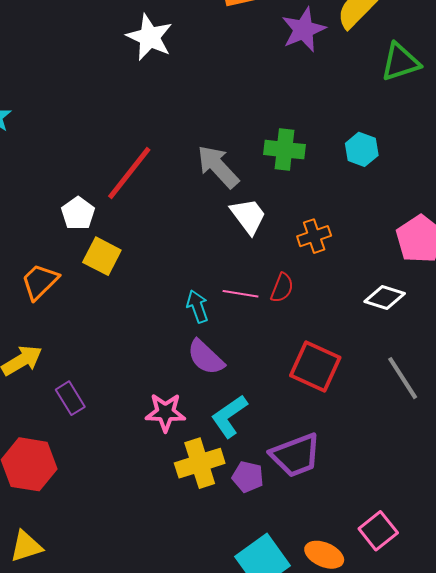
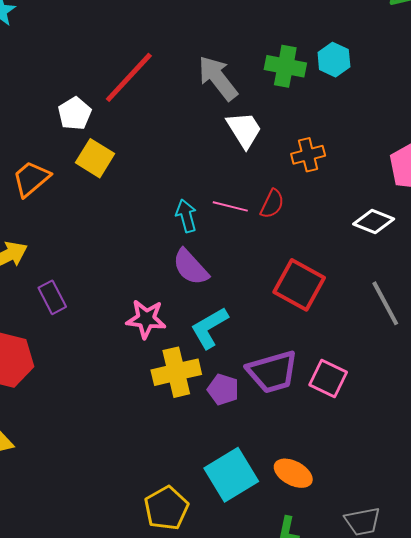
cyan hexagon: (362, 149) -> (334, 60), moved
pink square: (378, 531) -> (328, 378), moved, turned -30

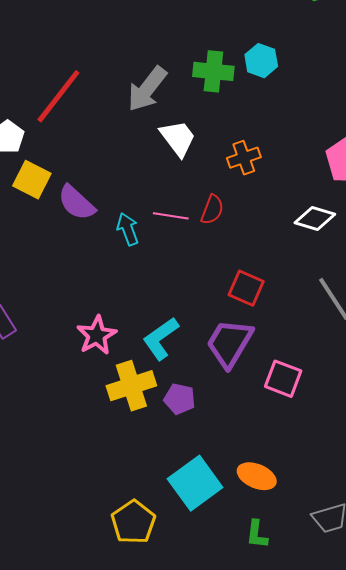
gray arrow: (218, 78) -> (147, 89), turned -99
purple semicircle: (191, 267) -> (76, 203), moved
red square: (299, 285) -> (246, 288), size x0.7
pink star: (146, 319) -> (97, 335), turned -30
purple trapezoid: (272, 372) -> (229, 343), moved, turned 142

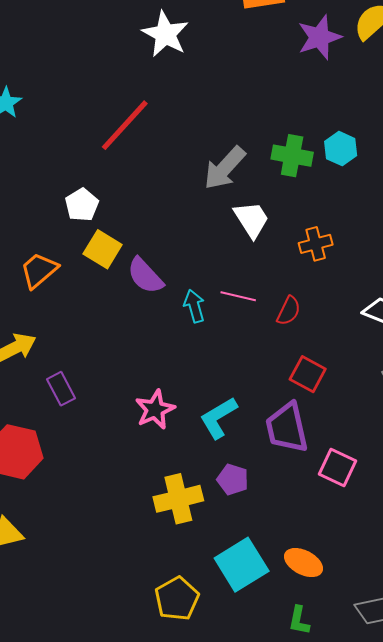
red line: (58, 96) -> (125, 125), moved
red semicircle: (212, 210) -> (289, 311), moved
purple trapezoid: (229, 343) -> (287, 428), turned -48
yellow cross: (131, 386) -> (178, 499), moved

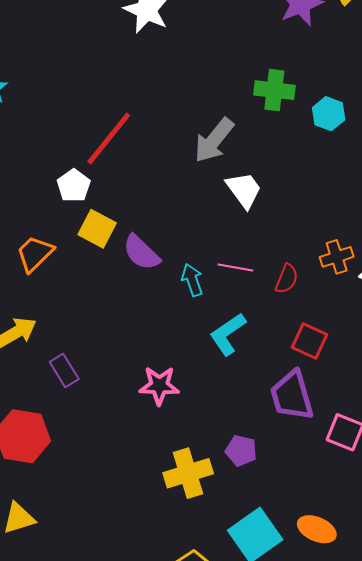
red line: (125, 125) -> (109, 138), moved
green cross: (292, 156) -> (274, 90), moved
orange cross: (316, 244) -> (337, 257), moved
pink star: (155, 409) -> (159, 386), turned 30
cyan L-shape: (218, 418) -> (228, 334), moved

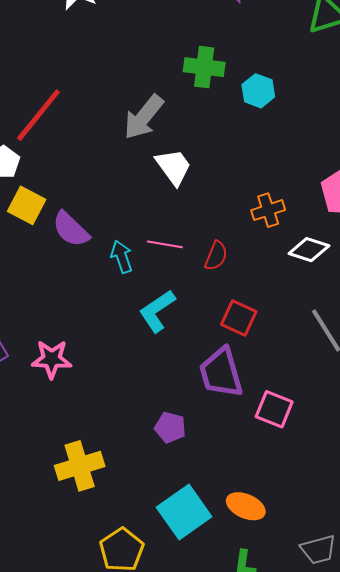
orange cross: (337, 257) -> (268, 210), moved
pink star: (159, 386) -> (52, 359), moved
yellow cross: (188, 473) -> (80, 466), moved

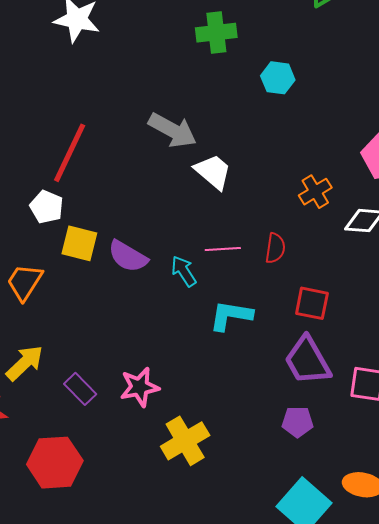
green cross: (204, 67) -> (216, 33), moved
gray arrow: (144, 117) -> (172, 130), turned -87
cyan L-shape: (157, 311) -> (231, 316), turned 57
purple pentagon: (170, 427) -> (297, 422), moved
yellow cross: (80, 466) -> (185, 441), moved

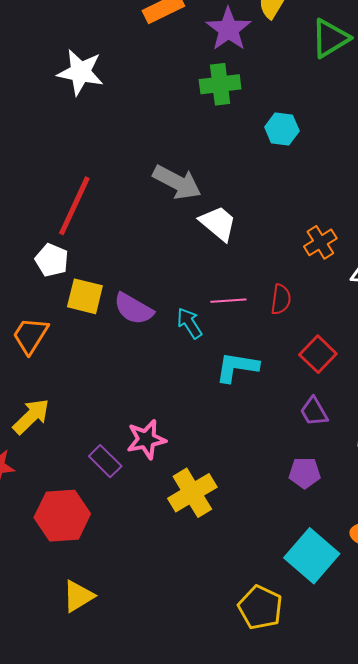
red square: (312, 303) -> (318, 354), turned 33
purple trapezoid: (307, 361) -> (314, 412), size x0.6
purple rectangle: (80, 389) -> (105, 461), moved

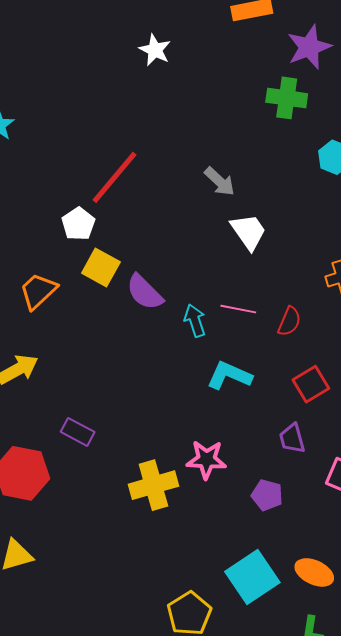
white star: (80, 72) -> (155, 50), size x0.7
gray arrow: (177, 182) -> (220, 181), size x0.7
pink star: (146, 439) -> (206, 460), moved
purple rectangle: (105, 461) -> (78, 432), turned -32

